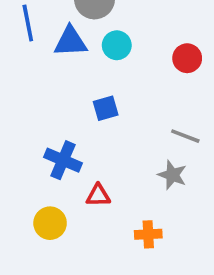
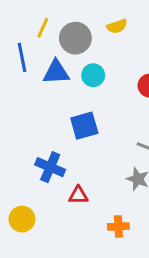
blue square: (106, 108) -> (84, 126), size x1.4
yellow circle: (50, 223) -> (22, 219), moved

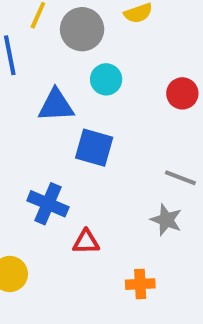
blue triangle: (56, 72) -> (56, 105), moved
blue square: (84, 126) -> (94, 148), turned 32

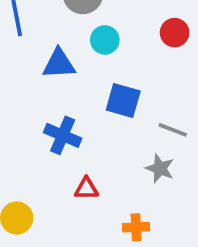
red circle: (182, 93) -> (175, 33), moved
blue square: (94, 148) -> (123, 101), moved
blue cross: (48, 204) -> (63, 135), moved

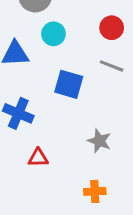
gray line: (173, 130) -> (112, 66), moved
orange cross: (136, 227) -> (95, 191), moved

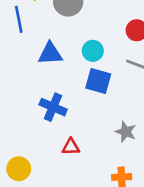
cyan circle: (53, 34) -> (93, 51), moved

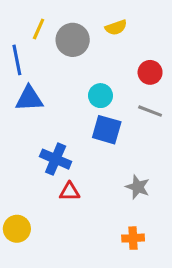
blue triangle: (50, 54) -> (29, 99), moved
red triangle: (71, 147) -> (70, 192), moved

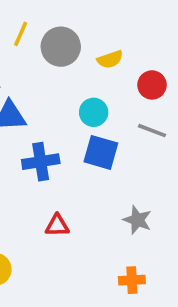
yellow semicircle: (116, 27) -> (110, 59), moved
blue cross: (56, 159) -> (41, 162), moved, turned -32

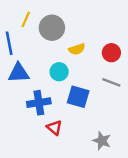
yellow semicircle: (110, 59) -> (77, 49), moved
cyan circle: (94, 112) -> (59, 72), moved
red triangle: (57, 225) -> (54, 128), moved, turned 42

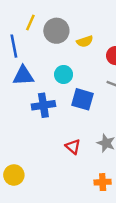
yellow semicircle: (77, 49) -> (85, 41), moved
red triangle: (54, 128) -> (73, 147), moved

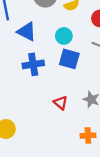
cyan circle: (64, 74) -> (64, 36), moved
blue triangle: (23, 76) -> (27, 32), moved, turned 30

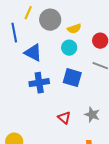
cyan circle: (64, 36) -> (69, 48), moved

